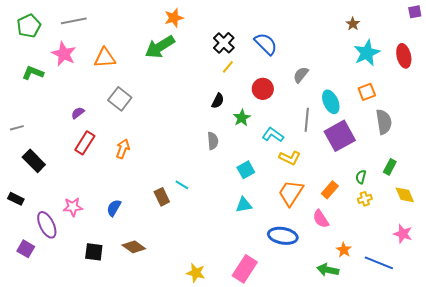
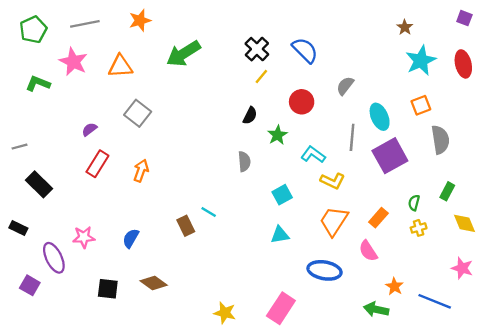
purple square: (415, 12) -> (464, 18), moved, turned 32
orange star: (174, 18) -> (140, 20), moved

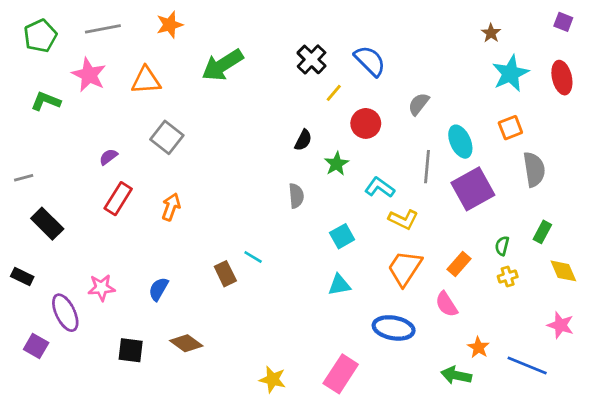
yellow line: (261, 77) -> (334, 93), moved

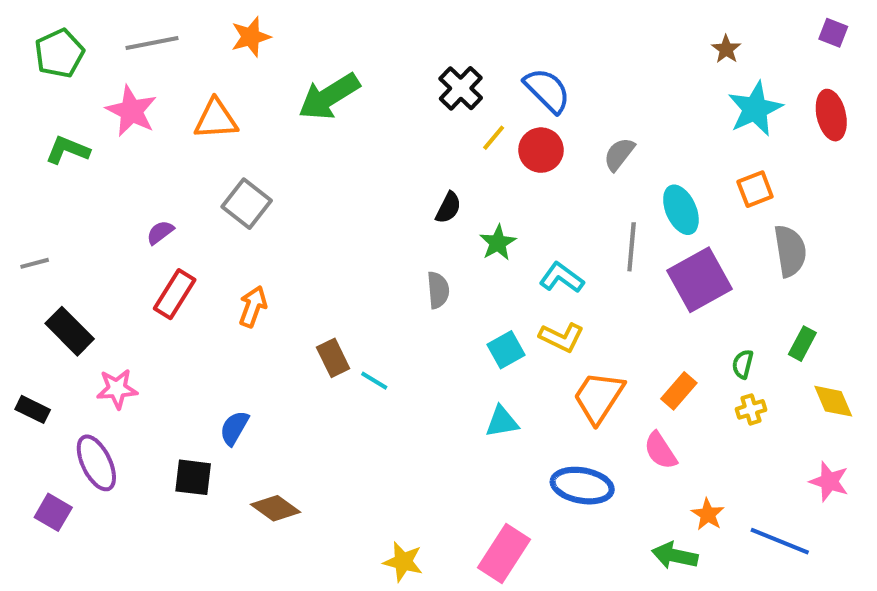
red circle: (366, 123) -> (541, 150), moved
yellow L-shape: (403, 219) -> (562, 337), moved
brown rectangle: (225, 274) -> (333, 358), moved
pink star: (101, 288) -> (117, 389), moved
black square: (131, 350) -> (193, 477), moved

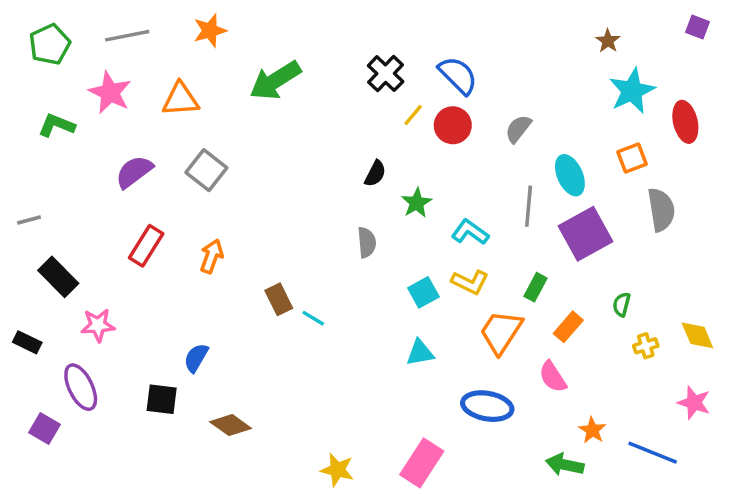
red ellipse: (831, 115) -> (685, 122), moved
purple semicircle: (160, 232) -> (134, 172), moved, size x1.6
green rectangle: (802, 344) -> (535, 287), moved
yellow cross: (751, 409) -> (646, 346), moved

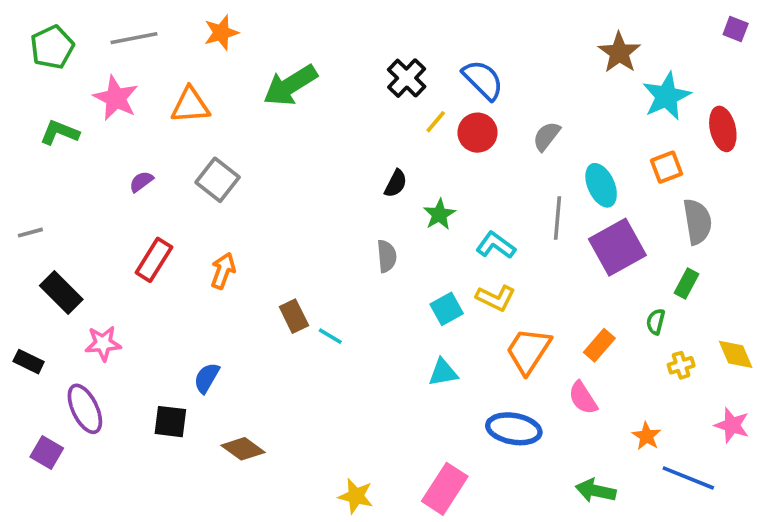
brown star: (608, 41) -> (619, 53), moved, size x1.6
purple semicircle: (134, 172) -> (141, 182), size x0.6
green rectangle: (535, 287) -> (687, 283), moved
orange star: (592, 430) -> (647, 436), moved

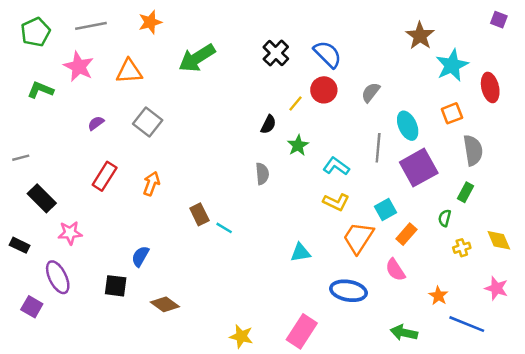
yellow line: (436, 122) -> (296, 103), moved
cyan square: (447, 309) -> (385, 209), moved

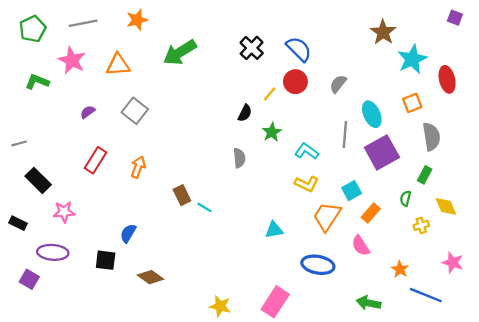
yellow diamond: (499, 240) -> (446, 206), moved
purple ellipse: (58, 277) -> (53, 252), turned -60

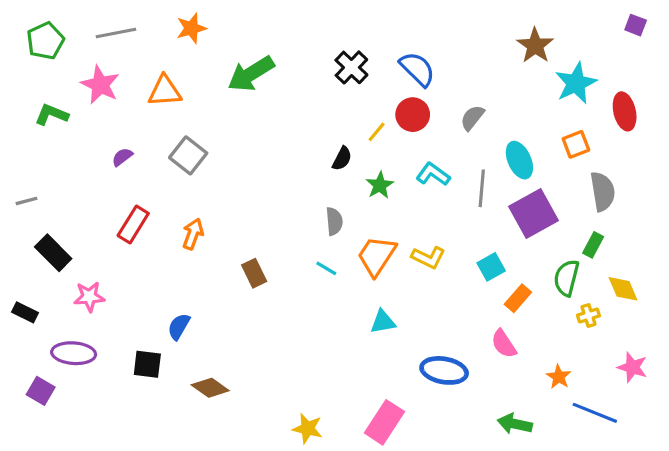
cyan L-shape: (307, 151) -> (433, 174), moved
green semicircle: (406, 198) -> (567, 278), size x1.6
cyan line: (204, 207) -> (326, 268), moved
orange trapezoid: (327, 216) -> (377, 256), moved

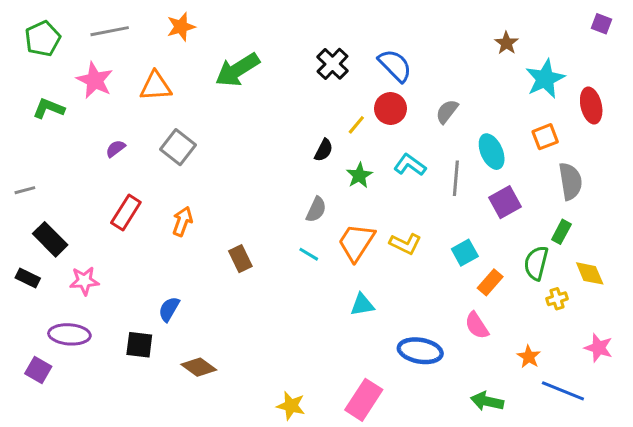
brown star: (535, 46) -> (506, 43), size x0.7
purple square: (534, 213) -> (505, 202), size x0.7
gray semicircle: (334, 221) -> (316, 210), turned 30
black rectangle: (25, 312) -> (28, 278), moved

